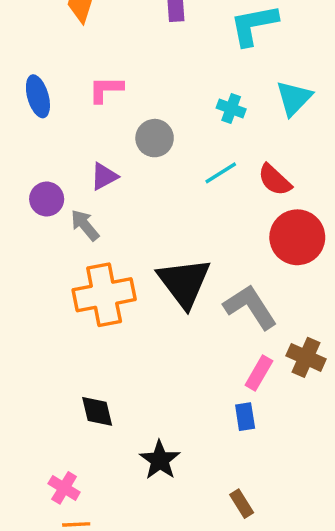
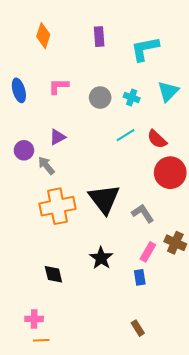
gray circle: (155, 138) -> (100, 98), moved
gray L-shape: (250, 307) -> (143, 213), size x0.7
black star: (160, 460) -> (101, 258), moved
pink cross: (64, 488) -> (34, 319), turned -30

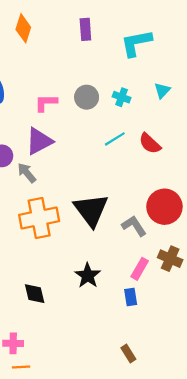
pink L-shape: (58, 86) -> (46, 103), moved
cyan triangle: (168, 91) -> (162, 90), size x0.7
purple triangle: (57, 137) -> (39, 141), size x1.5
red circle: (170, 173) -> (164, 207), moved

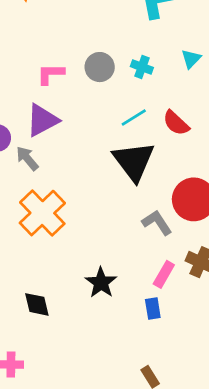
black triangle: (91, 210) -> (134, 161), moved
orange cross: (39, 218) -> (42, 213), turned -33

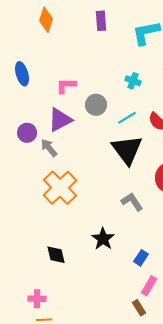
gray circle: (100, 67) -> (96, 105), moved
gray L-shape: (157, 223) -> (132, 202), moved
pink rectangle: (164, 274) -> (149, 286), moved
blue rectangle: (153, 309) -> (141, 258), turned 42

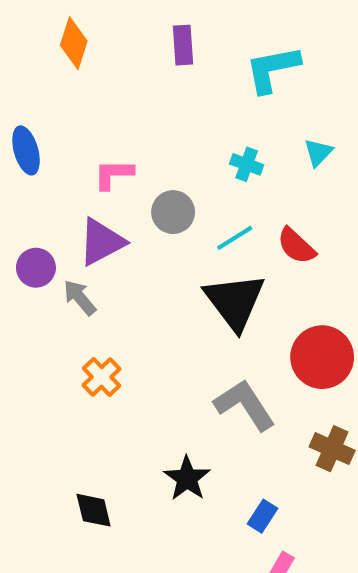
orange cross: (60, 188) -> (102, 377), size x0.6
gray L-shape: (132, 202) -> (245, 405), size x1.4

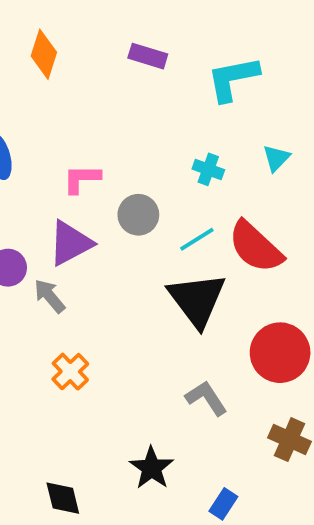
purple rectangle: (183, 45) -> (148, 56), turned -69
red semicircle: (296, 246) -> (255, 247), size x1.5
gray L-shape: (245, 405) -> (206, 398), size x0.7

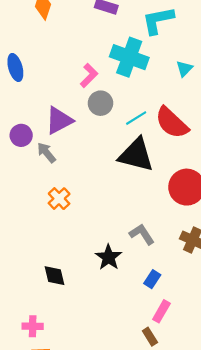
cyan cross: (208, 169) -> (129, 57), moved, size x2.0
pink L-shape: (82, 179) -> (89, 76), moved, turned 135
black triangle: (197, 300) -> (136, 155), turned -39
gray L-shape: (206, 398) -> (142, 234), moved

